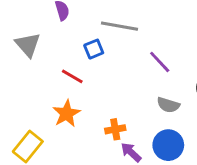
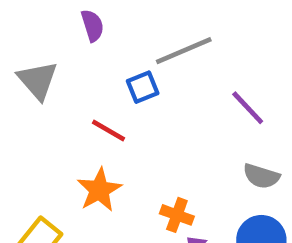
gray line: (120, 26) -> (184, 51), turned -33
orange cross: (115, 129) -> (177, 215), turned 30

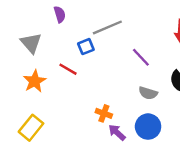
orange star: (99, 190) -> (35, 81), moved

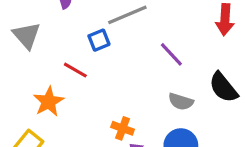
orange star: (35, 81) -> (49, 102), moved

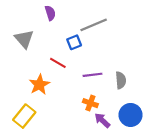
purple line: (171, 54) -> (93, 75), moved, turned -54
gray semicircle: (181, 102) -> (121, 80), moved, turned -112

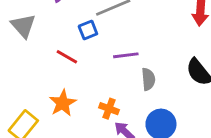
purple line: (93, 75) -> (126, 55), moved
orange star: (39, 85) -> (63, 103), moved

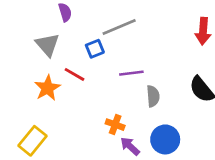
gray triangle: (23, 26) -> (47, 45), moved
orange star: (63, 103) -> (47, 88), moved

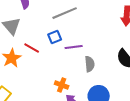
blue square: (95, 49) -> (55, 37), moved

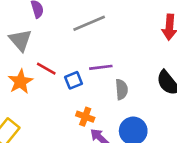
blue square: (55, 37) -> (74, 80), moved

